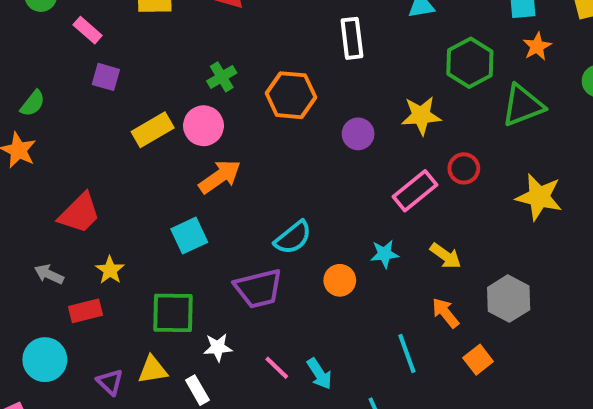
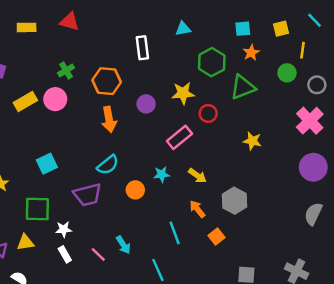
red circle: (464, 168) -> (208, 113), moved
orange arrow: (220, 177) -> (109, 119), moved, turned 115
yellow star: (539, 197) -> (252, 141), size x0.7
pink line: (277, 368) -> (98, 254), moved
white rectangle: (197, 390) -> (65, 254), moved

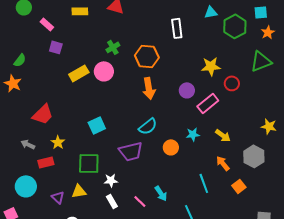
green hexagon: (212, 62) -> (235, 26), moved
purple circle: (146, 104) -> (187, 90), moved
yellow star: (252, 141) -> (269, 126), moved

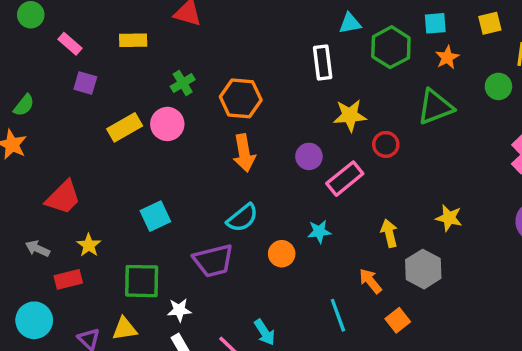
yellow rectangle: (80, 11) -> (133, 40), moved
white rectangle: (177, 28) -> (323, 63), moved
yellow arrow: (223, 135) -> (389, 233), moved, turned -140

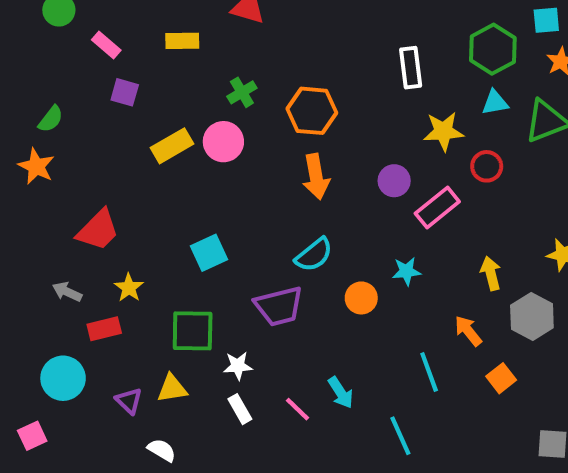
cyan triangle: (350, 23) -> (495, 103), moved

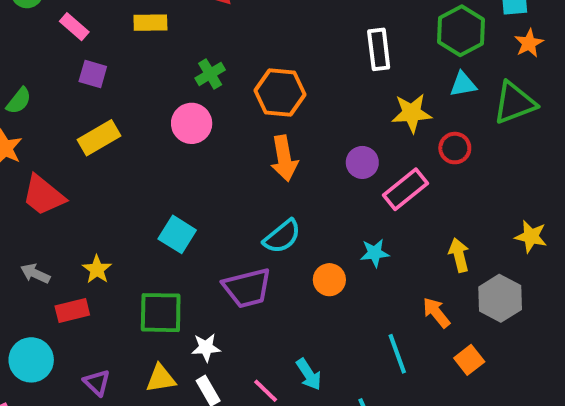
yellow rectangle: (172, 146) -> (99, 138), moved
red trapezoid: (98, 230) -> (43, 195), moved, turned 84
cyan square: (209, 253) -> (177, 234), turned -33
yellow triangle: (172, 388) -> (161, 378), moved

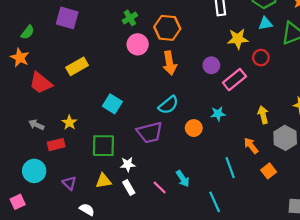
purple square: (93, 74) -> (67, 18), size x1.5
pink circle: (192, 123) -> (138, 44), moved
yellow rectangle: (99, 138) -> (77, 66), moved

